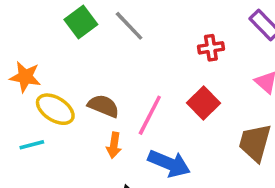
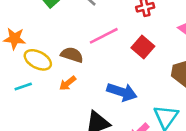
pink line: (150, 115) -> (104, 36), moved, turned 40
orange arrow: (114, 145) -> (68, 83), moved, turned 48

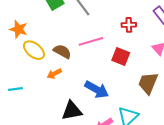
red square: (143, 47) -> (121, 57), turned -30
cyan line: (23, 86) -> (15, 89), moved

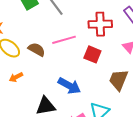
red cross: (129, 25) -> (100, 24), size x1.6
orange arrow: (54, 74) -> (16, 77), moved

